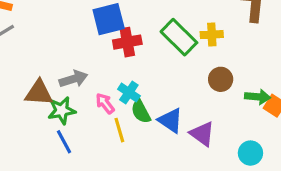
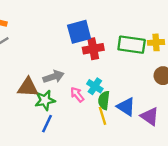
green rectangle: (179, 37) -> (132, 45), turned -36
green semicircle: (141, 112) -> (104, 100), turned 36
yellow line: (119, 130) -> (103, 116), moved
blue line: (64, 142) -> (47, 124), turned 54

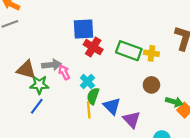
red cross: (93, 49) -> (93, 47), turned 30
pink arrow: (77, 95) -> (64, 72), moved

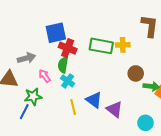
gray arrow: (52, 65) -> (26, 58), moved
green star: (39, 85) -> (33, 96), moved
brown circle: (151, 85) -> (136, 73), moved
green semicircle: (93, 96) -> (63, 65), moved

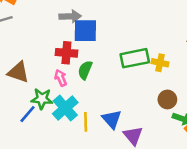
green rectangle: (101, 46) -> (135, 58), turned -35
red cross: (68, 48) -> (66, 53), moved, turned -30
gray arrow: (26, 58) -> (70, 16), moved
cyan cross: (68, 81) -> (65, 108), moved, size x1.5

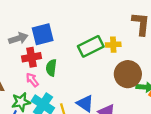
gray arrow: (70, 16) -> (18, 38), moved
brown circle: (167, 99) -> (128, 74), size x1.6

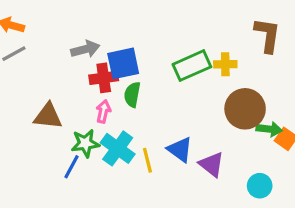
blue square: (43, 34) -> (123, 63), moved
pink arrow: (32, 80) -> (103, 111), turned 48

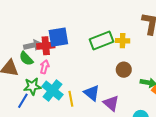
gray arrow: (85, 49) -> (33, 45), moved
green semicircle: (132, 95) -> (26, 59), moved, turned -56
brown circle: (245, 109) -> (124, 70), moved, size x0.6

